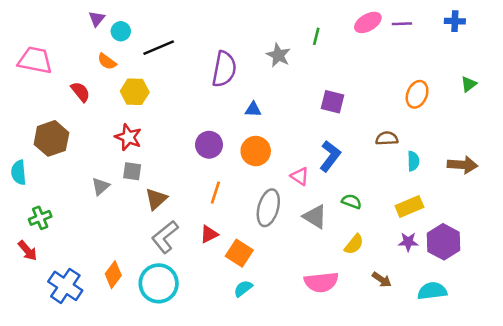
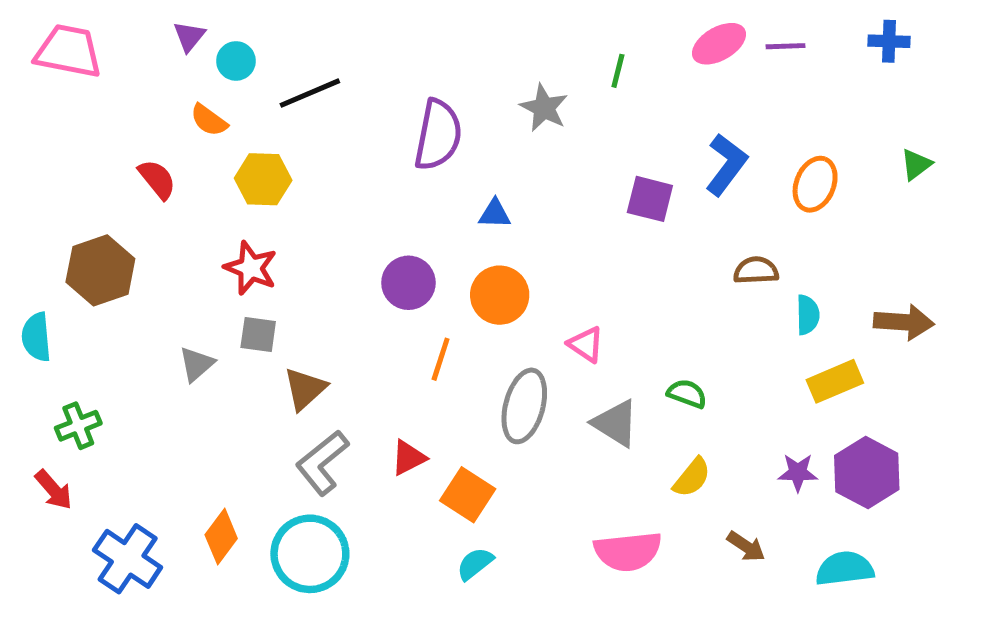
pink trapezoid: (35, 60) -> (68, 51), moved
blue L-shape: (330, 156) -> (726, 164), moved
orange line: (215, 193) -> (441, 359), moved
yellow rectangle: (409, 206) -> (835, 381), moved

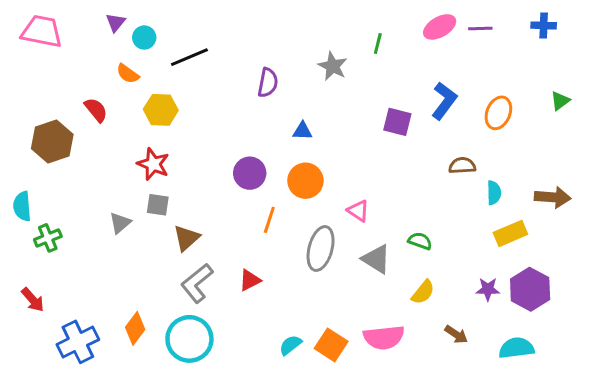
purple semicircle: (438, 135) -> (268, 83), size x0.7
brown hexagon: (100, 270) -> (52, 141), moved
green cross: (78, 426) -> (48, 238), moved
orange square: (468, 495) -> (331, 345), moved
blue cross: (128, 559) -> (78, 342), turned 30

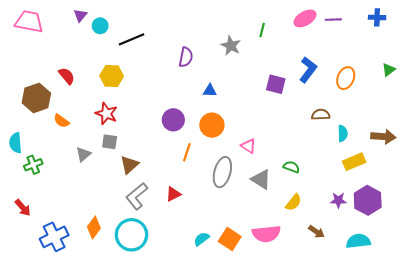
orange semicircle: (128, 74) -> (61, 121), moved

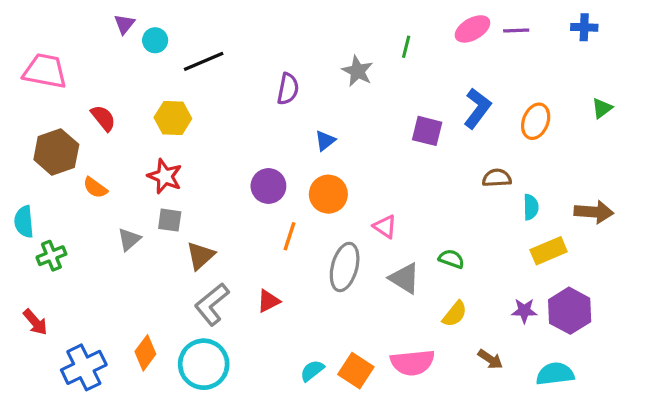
pink trapezoid: (29, 22) -> (45, 71), moved
blue triangle: (210, 91) -> (325, 141), turned -40

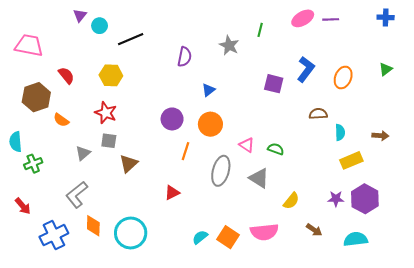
blue cross: (584, 27) -> (386, 17), moved
brown arrow: (594, 212) -> (380, 136), size x0.7
green semicircle: (451, 259) -> (276, 149), moved
gray L-shape: (212, 304) -> (77, 195), moved
orange diamond: (145, 353) -> (93, 226), turned -35

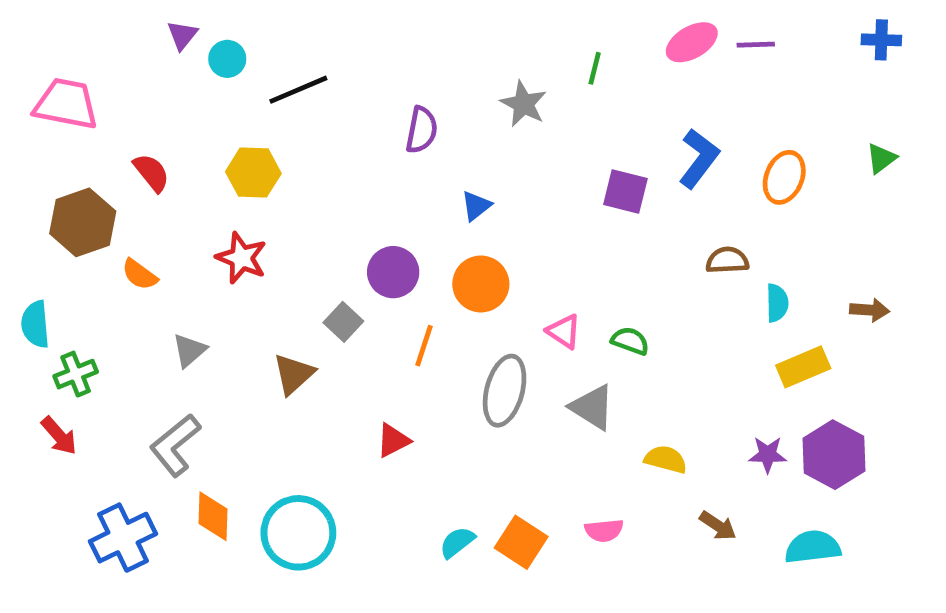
gray square: (109, 141) -> (343, 322), moved, turned 35
yellow semicircle: (291, 201) -> (666, 459), turned -114
red arrow: (23, 206) -> (59, 436), moved
pink semicircle: (264, 232) -> (604, 530), size x0.6

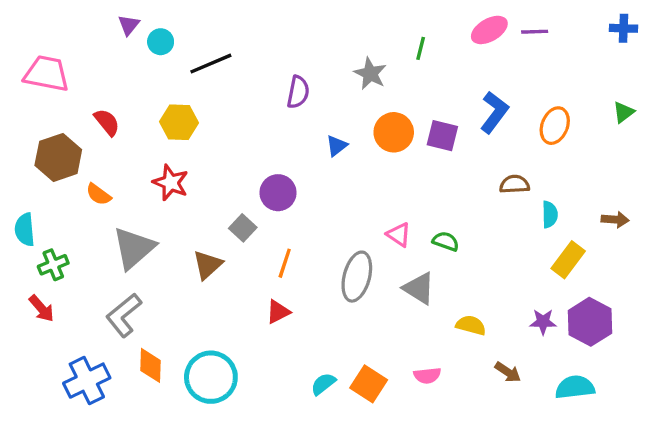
orange circle: (481, 284) -> (394, 132), moved
orange line: (424, 346) -> (285, 263), moved
gray triangle: (189, 350) -> (134, 248), size x1.8
yellow rectangle: (803, 367) -> (568, 260), turned -30

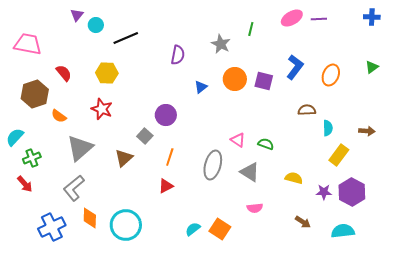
cyan semicircle: (25, 230) -> (15, 137), turned 48
yellow semicircle: (471, 325) -> (294, 178), moved
pink semicircle: (427, 376) -> (255, 208), moved

